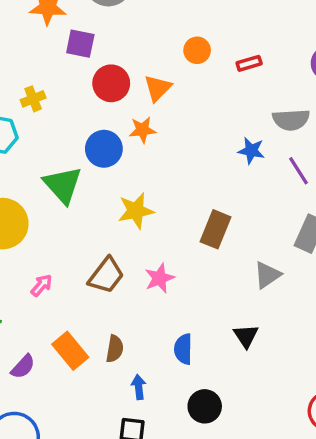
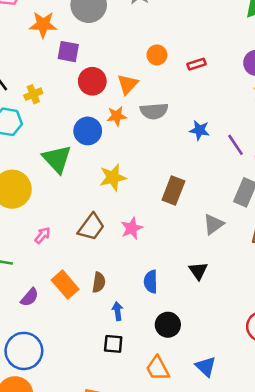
gray semicircle: (291, 120) -> (154, 111), moved

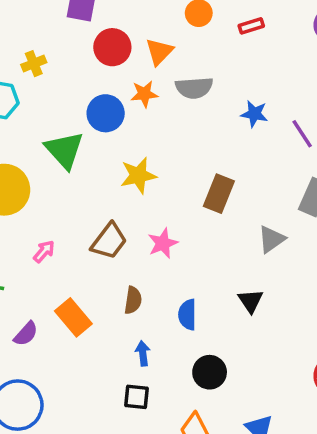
brown semicircle: (99, 282) -> (133, 300), moved

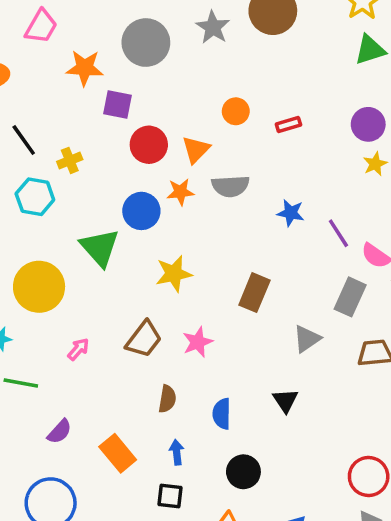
orange rectangle: (73, 317) -> (118, 453), moved

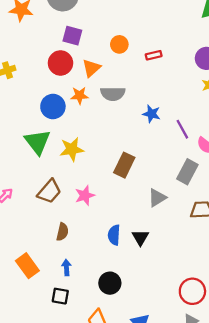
purple square: (117, 105) -> (72, 36), moved
green triangle: (100, 248) -> (37, 142), moved
blue semicircle: (222, 414) -> (114, 235), moved

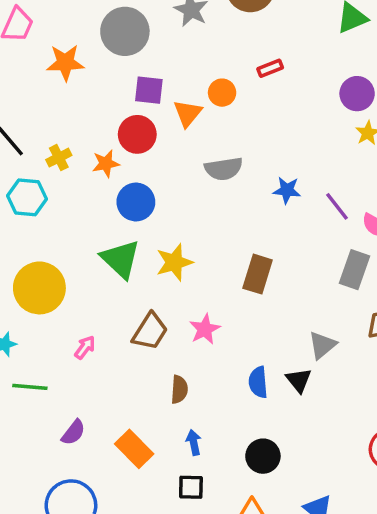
red rectangle: (154, 55) -> (270, 68), moved
orange triangle: (91, 68) -> (188, 113), moved
orange star: (79, 95) -> (106, 164), moved
gray triangle: (157, 198) -> (322, 345), moved

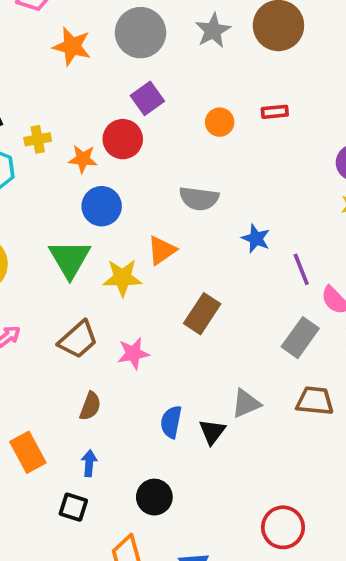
purple square: (149, 90) -> (147, 98), turned 32
orange triangle: (188, 113) -> (162, 250), moved

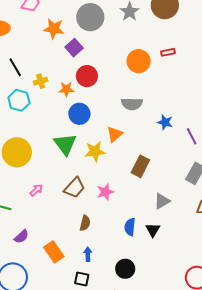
purple square: (147, 98) -> (74, 48), moved
orange circle: (220, 122) -> (139, 61), size x1.5
gray triangle: (246, 403) -> (162, 201), moved

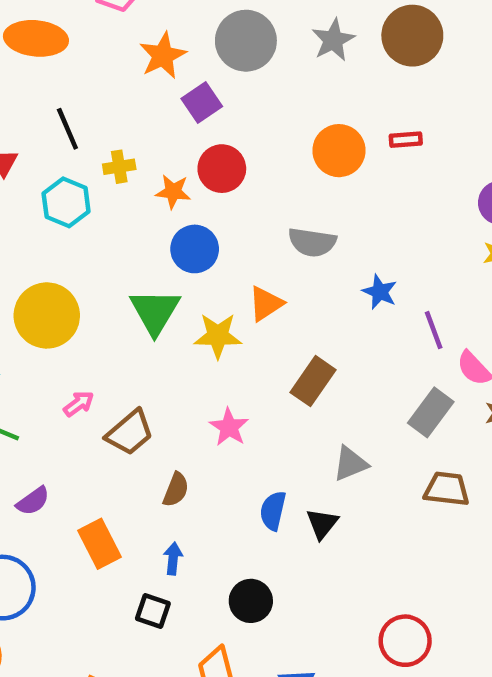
orange star: (54, 29) -> (163, 56), turned 30
brown trapezoid: (74, 188) -> (130, 433), moved
pink star: (105, 192) -> (229, 427), turned -30

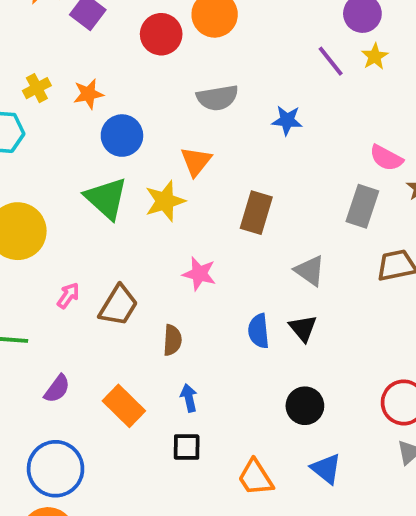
red circle: (222, 169) -> (161, 34), moved
purple line: (434, 330) -> (331, 61), moved
gray triangle: (350, 464) -> (310, 271), turned -44
black circle: (251, 601) -> (305, 406), moved

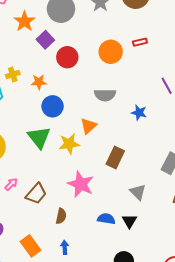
red circle: (161, 34) -> (67, 57), moved
pink star: (199, 274) -> (81, 184), size x1.5
blue semicircle: (259, 331) -> (106, 219), turned 96

